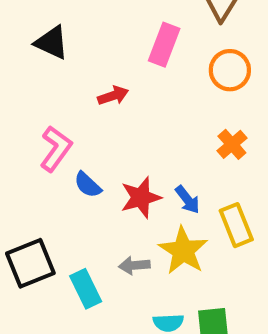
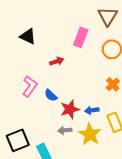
blue semicircle: (88, 185) -> (51, 95), moved
blue arrow: (187, 200) -> (92, 110), turned 120
gray arrow: (134, 265) -> (65, 130), moved

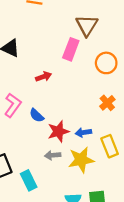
brown triangle: (108, 16) -> (87, 25), moved
yellow star: (90, 134) -> (81, 160), turned 30

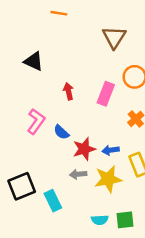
pink rectangle: (71, 49) -> (106, 94), moved
red arrow: (43, 77) -> (68, 91), turned -84

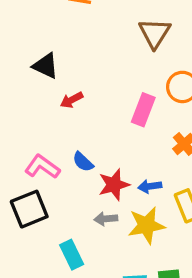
red arrow: (68, 91) -> (72, 100), moved, turned -105
pink L-shape: (36, 121) -> (42, 167), moved, turned -90
black square: (22, 186) -> (29, 209), moved

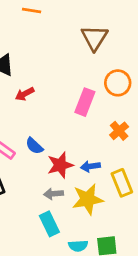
cyan rectangle: (72, 255) -> (49, 224), moved

